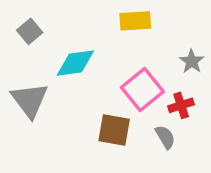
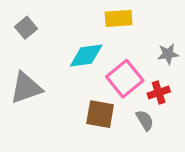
gray star: (192, 61) -> (168, 54), turned 30
cyan diamond: (75, 63) -> (86, 55), moved
gray triangle: (30, 100) -> (26, 88), turned 48

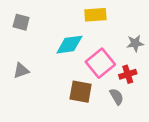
gray square: (26, 28) -> (21, 22), turned -35
gray triangle: (26, 88) -> (21, 71), size x0.6

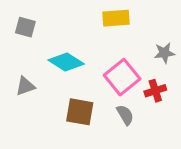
cyan diamond: (69, 45) -> (66, 62), moved, turned 40
brown square: (81, 92) -> (80, 112), moved
gray semicircle: (117, 97) -> (125, 115), moved

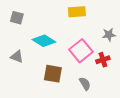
gray triangle: (25, 86) -> (17, 57), turned 40
gray semicircle: (125, 115) -> (85, 84), moved

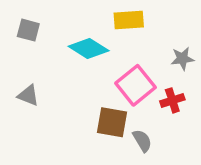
cyan diamond: (44, 41) -> (89, 48), moved
brown square: (53, 74) -> (112, 122), moved

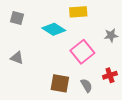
red cross: (172, 100) -> (110, 75), moved
brown square: (112, 122) -> (60, 83), moved

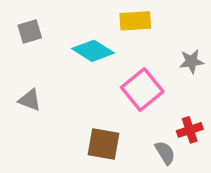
gray square: (17, 18) -> (30, 31), turned -32
gray semicircle: (86, 85) -> (165, 153), moved

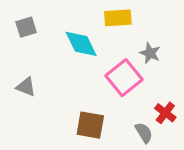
cyan diamond: (93, 51) -> (81, 44), turned 32
gray star: (191, 61) -> (150, 53), moved, turned 30
red cross: (190, 130) -> (165, 113), turned -35

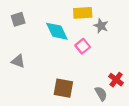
gray star: (150, 53) -> (101, 26), moved
pink square: (124, 78) -> (83, 46), moved, size x0.6

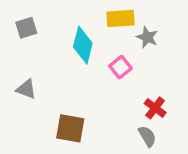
cyan diamond: (57, 31) -> (83, 45), turned 40
red cross: (116, 80) -> (155, 108), moved
brown square: (63, 88) -> (70, 128), moved

